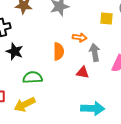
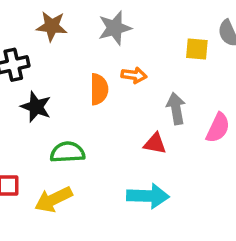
orange arrow: (80, 37) -> (134, 75), moved
orange semicircle: (59, 51) -> (99, 89), moved
cyan arrow: (93, 108) -> (148, 196), moved

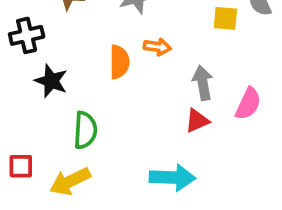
red triangle: (155, 143) -> (197, 121), moved, turned -35
green semicircle: (67, 152) -> (85, 130), turned 96

